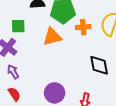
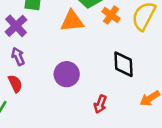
orange cross: (83, 27) -> (111, 15), turned 32
purple circle: (55, 93) -> (67, 74), moved

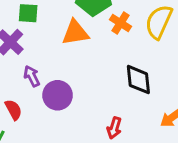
purple arrow: (18, 56) -> (32, 76), moved
purple circle: (67, 74) -> (58, 95), moved

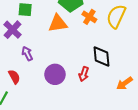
purple circle: (58, 95) -> (55, 74), moved
red arrow: (114, 128) -> (84, 74), moved

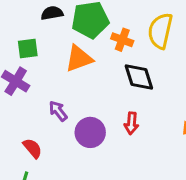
purple arrow: (27, 53) -> (58, 111), moved
black diamond: (102, 57) -> (139, 77), moved

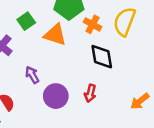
green square: (28, 49) -> (26, 21), moved, turned -36
orange triangle: (79, 59) -> (55, 35), turned 30

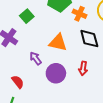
orange triangle: (55, 35) -> (58, 43), moved

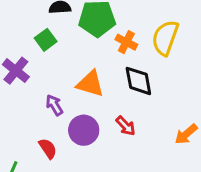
red arrow: (83, 68) -> (126, 126), turned -56
red semicircle: (18, 82) -> (48, 148), moved

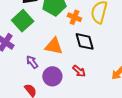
green square: (46, 40) -> (23, 21), size x1.5

